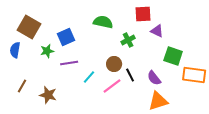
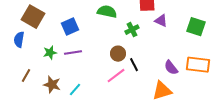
green star: (47, 51) -> (50, 53), moved
green square: (173, 56) -> (196, 27), moved
cyan line: (89, 77) -> (75, 90), moved
purple semicircle: (154, 78) -> (171, 68), moved

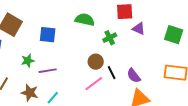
blue square: (70, 27) -> (48, 35), turned 30
purple line: (73, 53) -> (48, 71), moved
purple semicircle: (171, 68) -> (134, 76), moved

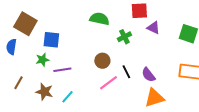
blue square: (48, 35) -> (51, 40), moved
brown circle: (96, 62) -> (102, 61), moved

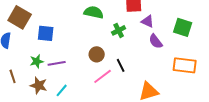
green star: (42, 60) -> (37, 61), moved
purple semicircle: (148, 75) -> (156, 41), moved
brown line: (18, 83) -> (13, 76), turned -48

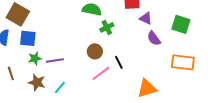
green cross: (119, 30) -> (107, 27), moved
blue square: (46, 33) -> (28, 38), moved

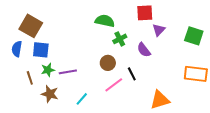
purple triangle: (146, 18) -> (159, 30), turned 48
purple semicircle: (154, 38) -> (144, 50), moved
brown line: (11, 73) -> (30, 78), moved
cyan line: (60, 87) -> (82, 99), moved

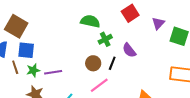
red square: (145, 13) -> (130, 13), turned -30
purple triangle: (159, 30) -> (158, 23), moved
black line: (132, 74) -> (112, 63), moved, turned 48
brown line: (30, 78) -> (15, 67), moved

